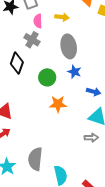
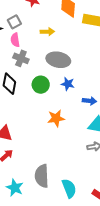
pink semicircle: (38, 21) -> (15, 40), moved
gray ellipse: (69, 46) -> (58, 60), turned -60
green circle: (47, 77) -> (41, 85), moved

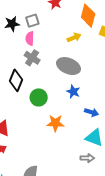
yellow arrow: (47, 32) -> (74, 37), moved, turned -32
green circle: (41, 85) -> (39, 97), moved

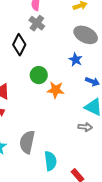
gray ellipse: (68, 66) -> (86, 35), moved
green circle: (39, 97) -> (39, 75), moved

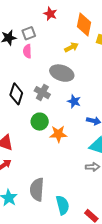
gray cross: (37, 23) -> (42, 93), moved
gray ellipse: (86, 35) -> (62, 73), moved

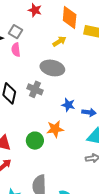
gray square: (29, 33) -> (16, 32), turned -32
blue star: (74, 101) -> (68, 105), moved
green circle: (40, 122) -> (35, 141), moved

